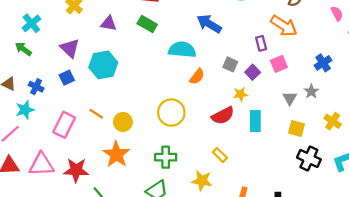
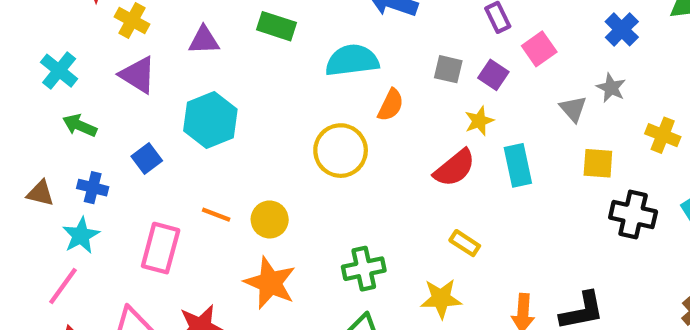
purple triangle: (70, 48) -> (138, 75), moved
green arrow: (23, 49) -> (80, 126), moved
yellow circle: (171, 113) -> (341, 151), moved

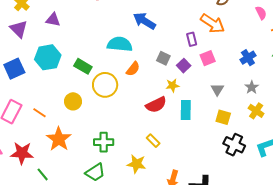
green rectangle: (276, 26) -> (83, 66), moved
gray star: (611, 88) -> (252, 87), moved
blue square: (147, 159) -> (14, 69), size x1.5
orange line: (216, 215) -> (40, 113), moved
yellow circle: (270, 219) -> (73, 101), moved

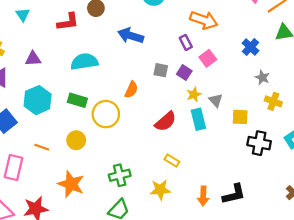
cyan semicircle: (120, 44) -> (84, 62), moved
yellow star: (172, 85) -> (194, 94), moved
gray triangle: (217, 89) -> (216, 100), moved
orange line: (40, 113) -> (42, 147), moved

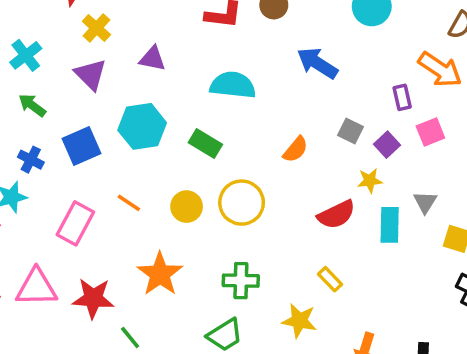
yellow star: (194, 94) -> (370, 181), moved
yellow circle: (106, 114) -> (242, 203), moved

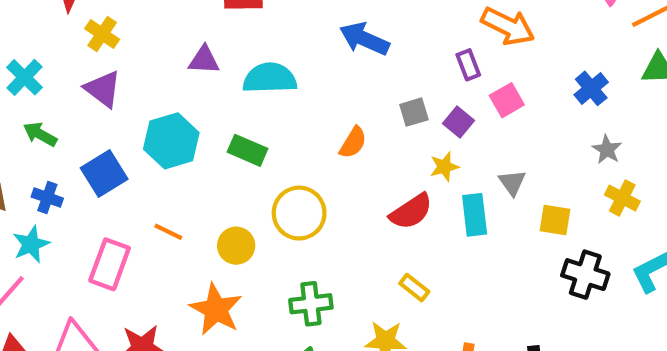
purple triangle: (153, 59) -> (204, 60), moved
gray square: (351, 131) -> (414, 112), turned -35
yellow circle: (187, 207) -> (236, 246), moved

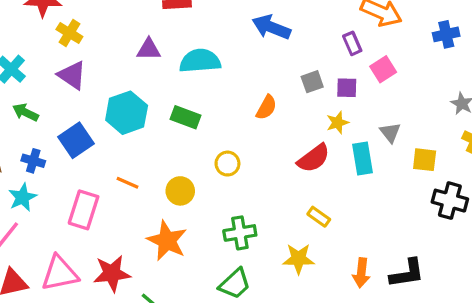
blue cross: (591, 88) -> (446, 34), moved, turned 30
purple square: (458, 122) -> (347, 88), turned -35
yellow circle: (299, 213) -> (227, 164), size x0.6

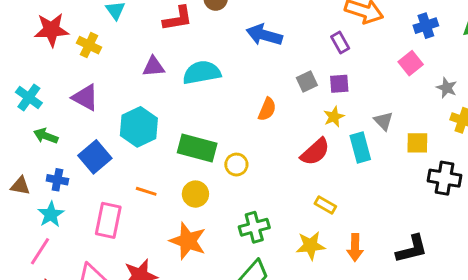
yellow cross: (69, 33) -> (89, 45), moved
pink square: (383, 69) -> (411, 63), moved
green rectangle: (186, 117) -> (197, 148), moved, size x1.4
orange arrow: (361, 273) -> (355, 247), moved

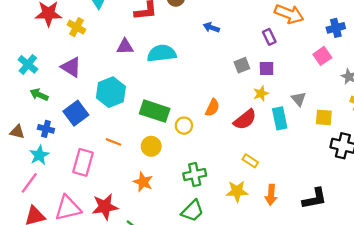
blue arrow: (264, 35) -> (211, 28), size x0.6
orange semicircle: (267, 109) -> (212, 108), moved
orange star: (188, 241) -> (143, 182), size x0.7

